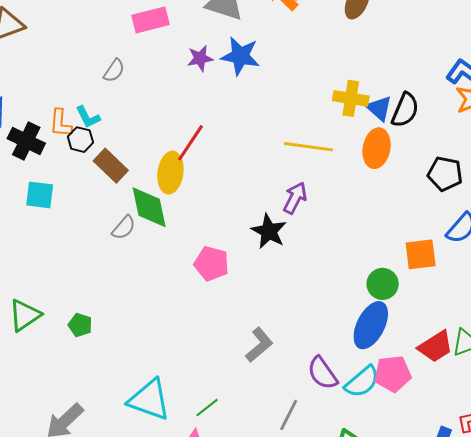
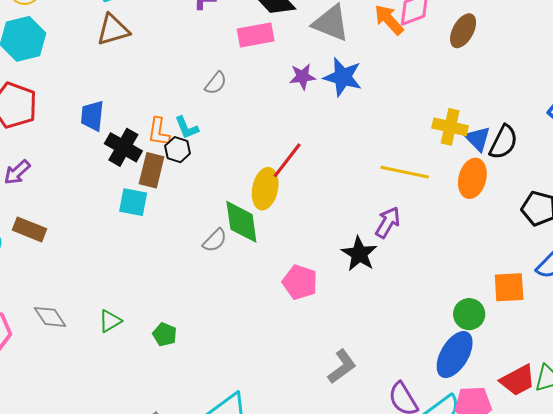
brown rectangle: (111, 166) -> (152, 170), moved, turned 56
green triangle: (25, 315) -> (110, 321), size x0.7

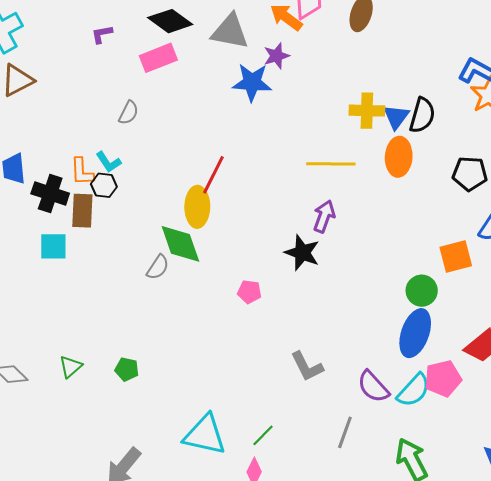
purple star: (302, 77) -> (276, 56), moved
blue triangle: (478, 139) -> (396, 117), turned 32
cyan square: (133, 202) -> (53, 246), moved
pink pentagon: (300, 282) -> (249, 292), size x0.7
gray L-shape: (342, 367) -> (307, 367), turned 111

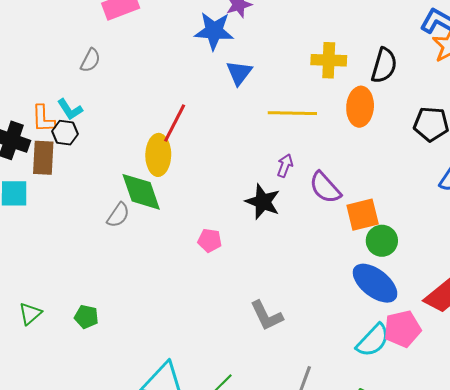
blue triangle: (396, 117) -> (239, 73), moved
purple arrow: (324, 216) -> (285, 166), size x0.7
orange square: (456, 257) -> (363, 215), moved
blue ellipse: (415, 333) -> (375, 283), turned -72
purple semicircle: (373, 387) -> (325, 188), moved

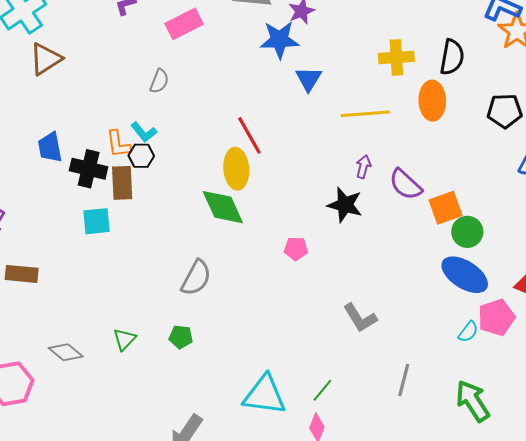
red line: (175, 123) -> (249, 135), turned -51
gray semicircle: (118, 215) -> (196, 278), moved, size x1.4
cyan semicircle: (373, 340) -> (468, 332), size x0.6

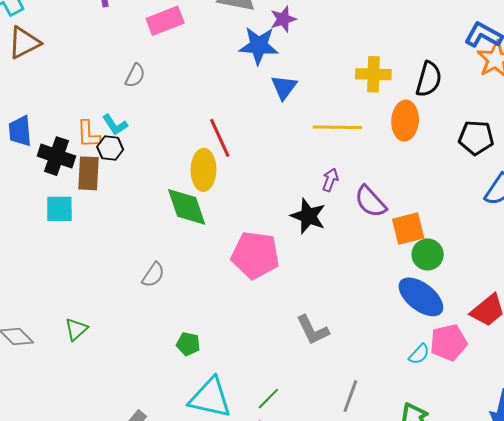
pink pentagon: (296, 249) -> (255, 255), size x2.0
gray semicircle: (196, 278) -> (153, 275), size x0.7
green pentagon: (181, 337) -> (188, 344), moved

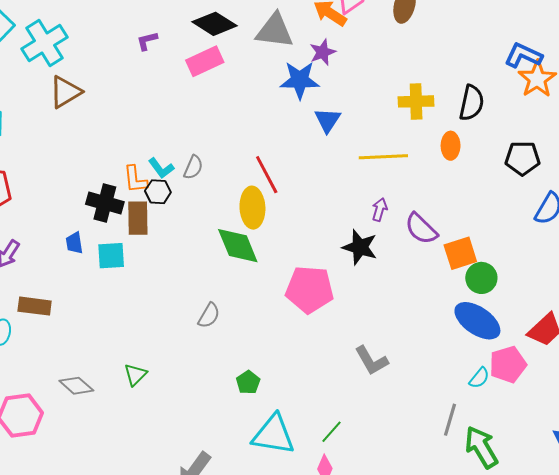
gray semicircle: (135, 76) -> (193, 167), moved
orange ellipse: (405, 121) -> (451, 146), size x0.7
blue trapezoid: (20, 131) -> (74, 243), moved, size x0.7
green pentagon: (188, 344) -> (248, 382), turned 30
gray line: (350, 396) -> (450, 420), moved

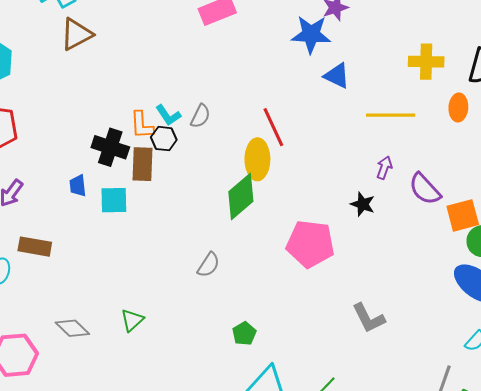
blue triangle: (328, 120) -> (337, 76), turned -40
green diamond: (238, 246) -> (241, 196), turned 69
black star: (360, 247) -> (363, 204), size x0.7

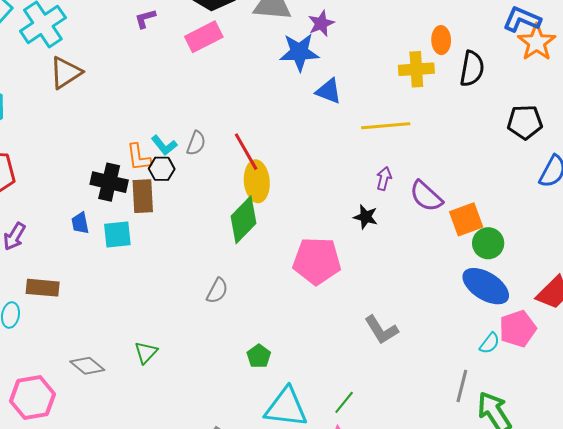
orange ellipse: (458, 107) -> (441, 40), moved
red line: (273, 127) -> (246, 152), moved

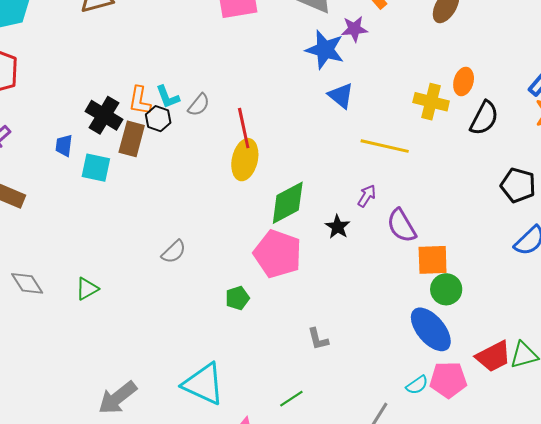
green diamond: (244, 220) -> (288, 203), moved
gray L-shape: (381, 330) -> (318, 339), size x0.7
green pentagon: (259, 356) -> (237, 298), moved
green line: (344, 402) -> (291, 399), moved

